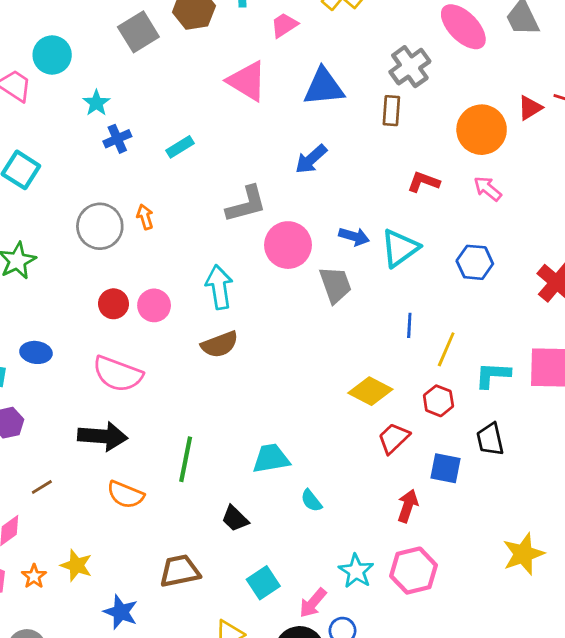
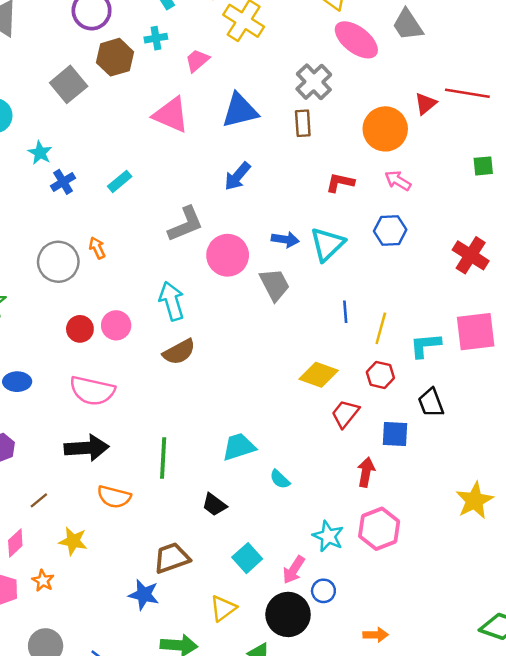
blue hexagon: (475, 262) -> (390, 230), moved
yellow star: (76, 565) -> (73, 541), moved
blue star: (121, 612) -> (144, 595), moved

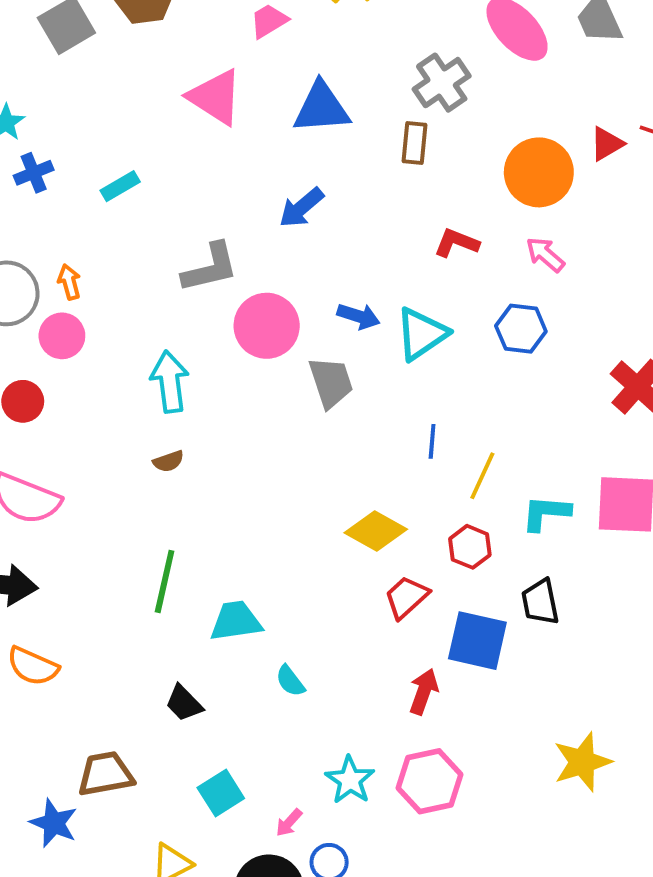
pink circle: (116, 325) -> (62, 336), moved
brown semicircle: (179, 352) -> (168, 461), size x0.6
blue square: (395, 434) -> (477, 641), size x1.4
green line: (163, 458) -> (165, 581), moved
pink arrow: (294, 570) -> (289, 823), size x0.7

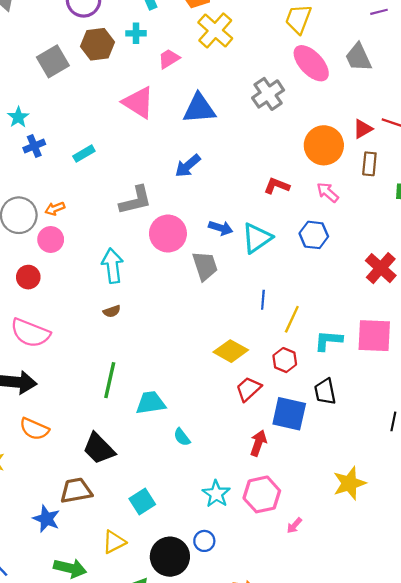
brown rectangle: (414, 143) -> (369, 164), moved
orange arrow: (69, 282) -> (55, 209), turned -96
black trapezoid: (184, 703) -> (99, 449), moved, size x1.5
pink arrow: (289, 823) -> (294, 525), moved

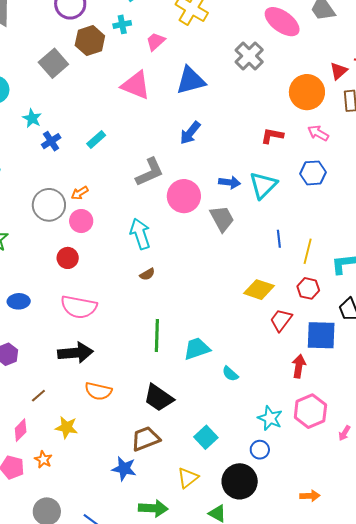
blue circle: (204, 541) -> (260, 450), moved

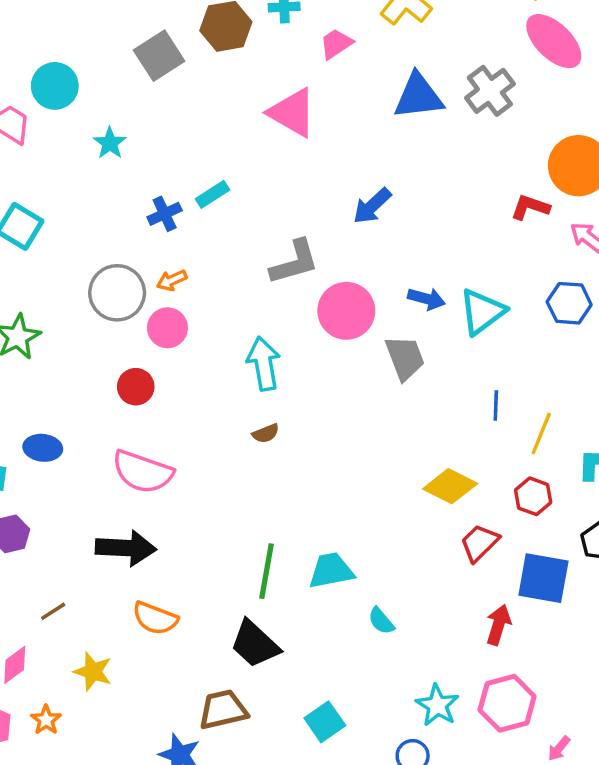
blue triangle: (191, 80) -> (418, 96), moved
red L-shape: (272, 136) -> (530, 207), moved
blue cross: (51, 141) -> (165, 214), moved
green line: (157, 336) -> (266, 571), moved

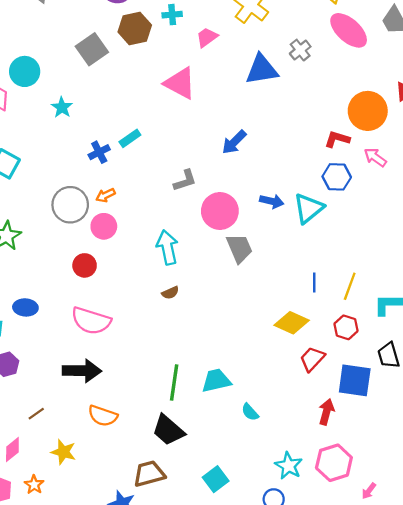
gray cross: (490, 91) -> (300, 50), moved, size x0.7
gray L-shape: (295, 262) -> (185, 181), size x0.7
blue hexagon: (569, 303) -> (337, 177), moved
gray trapezoid: (405, 358) -> (239, 248), moved
blue line: (496, 405) -> (314, 282), moved

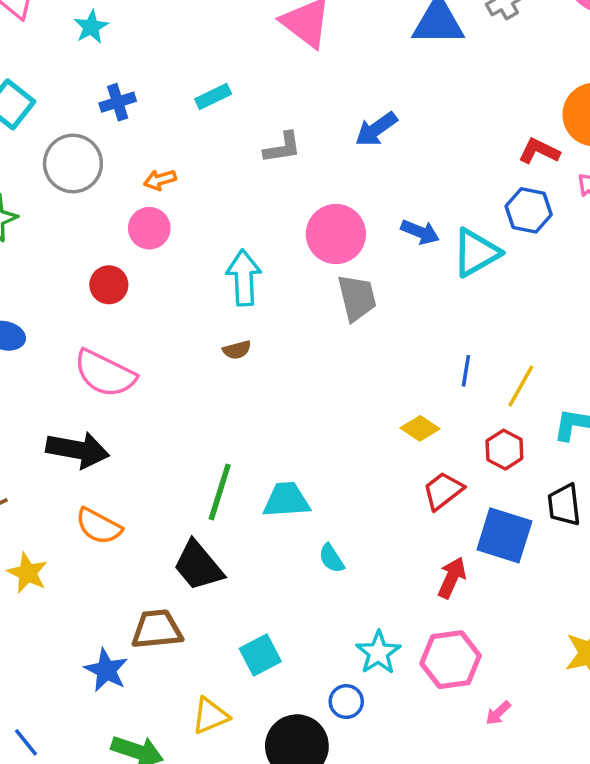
cyan star: (62, 107) -> (91, 27), moved
blue cross: (99, 152) -> (118, 102), moved
gray L-shape: (185, 181) -> (282, 148), moved
gray circle: (70, 205) -> (73, 163), moved
yellow diamond: (292, 323) -> (420, 428), size x0.7

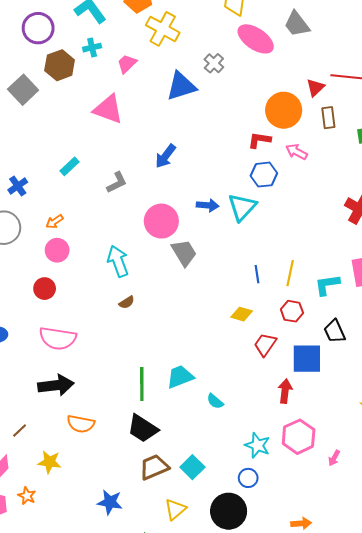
brown trapezoid: (157, 629) -> (154, 467), moved

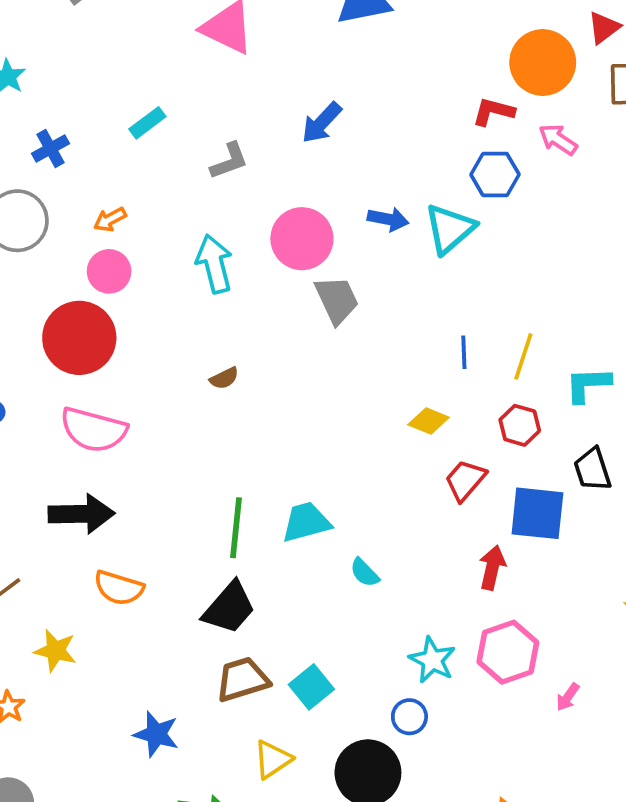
cyan arrow: (118, 261) -> (214, 264), moved
red circle: (45, 289) -> (79, 338), size x1.8
black trapezoid: (143, 428) -> (229, 608), turned -88

